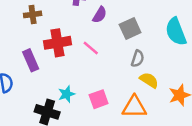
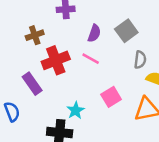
brown cross: (33, 14) -> (35, 35), moved
purple semicircle: (100, 15) -> (94, 33), moved
pink square: (99, 99) -> (111, 97), moved

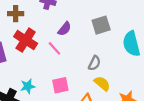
gray square: (126, 31) -> (101, 25), moved
red cross: (56, 60) -> (26, 40), turned 35

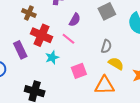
brown cross: (16, 14) -> (29, 13), turned 32
cyan star: (28, 86) -> (52, 57), moved

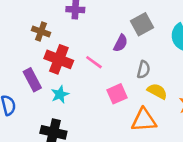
purple semicircle: (75, 20) -> (121, 43), moved
cyan star: (52, 57) -> (60, 94), moved
pink square: (79, 71) -> (117, 94), moved

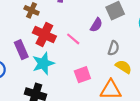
cyan star: (60, 94) -> (43, 63), size x1.5
pink square: (117, 94) -> (82, 75), moved

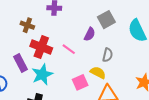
yellow semicircle: (123, 67) -> (98, 73), moved

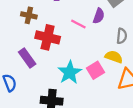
pink line: (69, 49) -> (78, 24), moved
cyan star: (42, 74) -> (70, 72), moved

